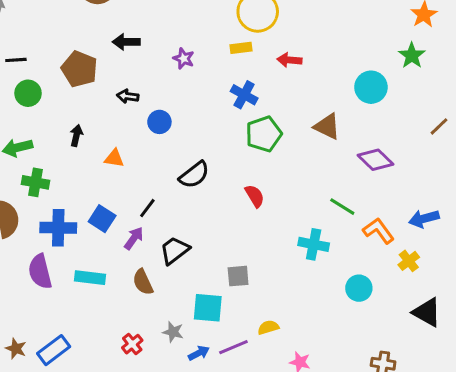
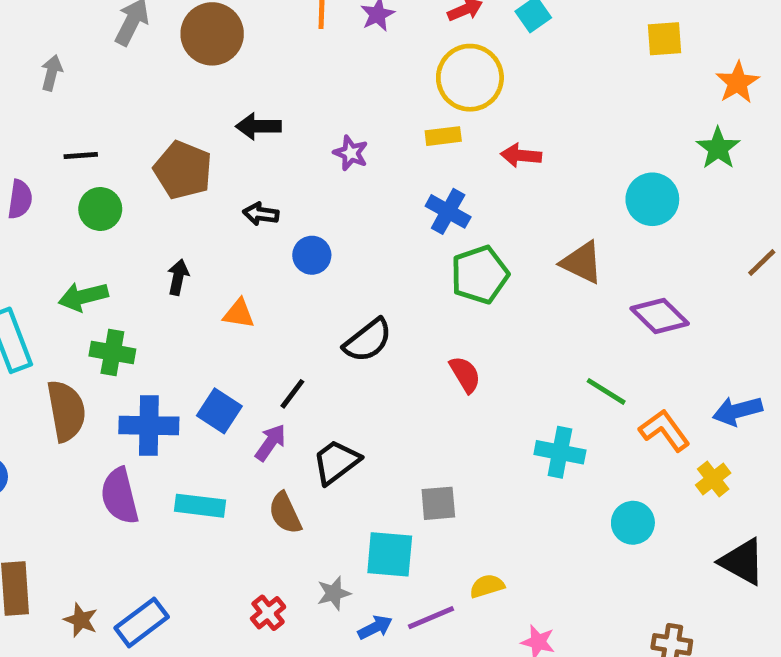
gray star: (173, 332) -> (334, 593), turned -30

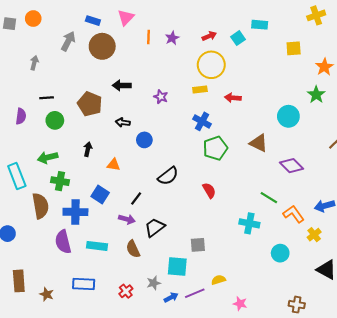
blue square: (219, 411) -> (100, 194), moved
purple arrow: (270, 442) -> (127, 219), turned 70
blue rectangle: (142, 622) -> (84, 284), moved, turned 40

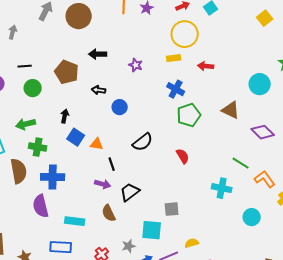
yellow square: (294, 48) -> (265, 18), turned -35
orange triangle: (113, 165) -> (97, 144), moved
blue square: (100, 194) -> (76, 137), moved
black line: (136, 199) -> (112, 164), turned -56
cyan rectangle: (97, 246) -> (75, 221), moved

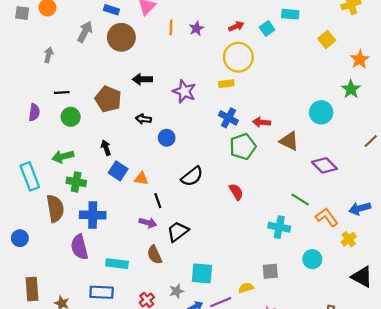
purple star: (136, 65) -> (184, 91), size x1.5
red arrow: (206, 66) -> (262, 122), moved
black arrow: (65, 116) -> (106, 148), turned -32
gray square: (172, 209) -> (270, 271), moved

